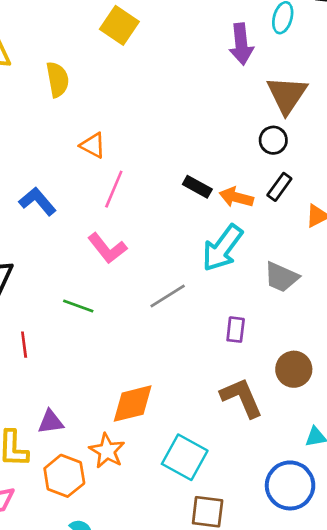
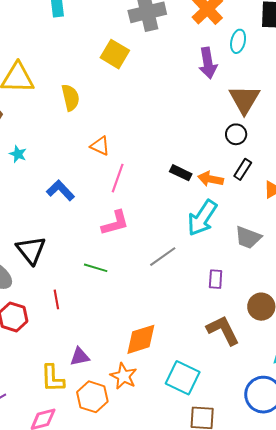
pink L-shape: (107, 248) -> (115, 223), turned -64

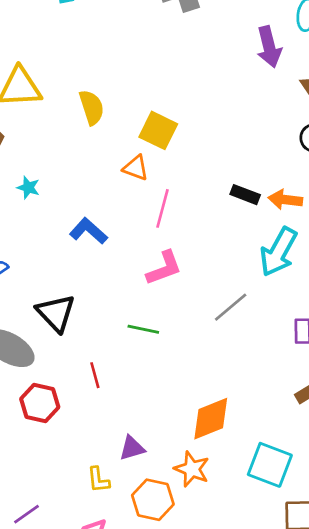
yellow square: (115, 54) -> (158, 130), moved
yellow L-shape: (53, 378) -> (98, 480), size x0.7

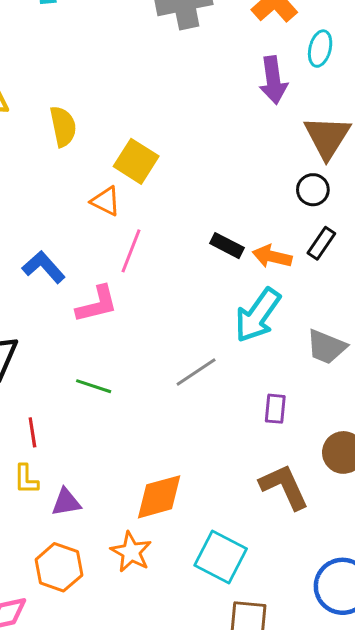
pink L-shape: (164, 268) -> (97, 304), moved
purple triangle: (132, 448) -> (66, 502), moved
yellow L-shape: (98, 480) -> (26, 479), moved
orange hexagon: (153, 500) -> (59, 567), moved

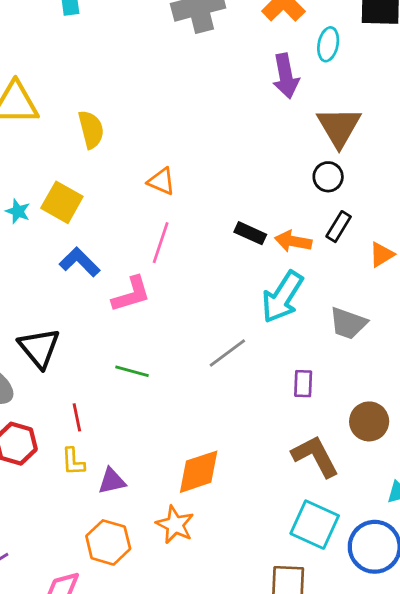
yellow square: (136, 161) -> (62, 202), moved
orange triangle: (106, 201) -> (161, 181), moved
cyan square: (221, 557) -> (315, 525), moved

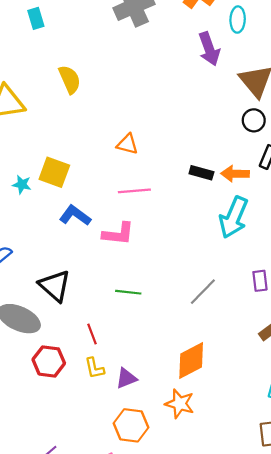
yellow semicircle: (91, 129) -> (70, 79), moved
pink line: (161, 243) -> (134, 191), turned 76
pink L-shape: (131, 294) -> (118, 234), turned 32
gray line: (227, 353) -> (203, 292), moved

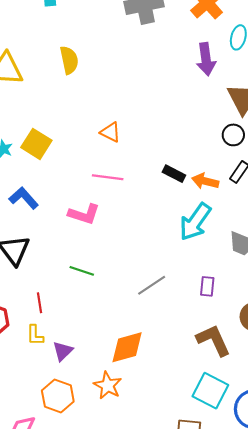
blue L-shape: (75, 215) -> (24, 198), moved
purple triangle: (126, 378) -> (63, 351), turned -35

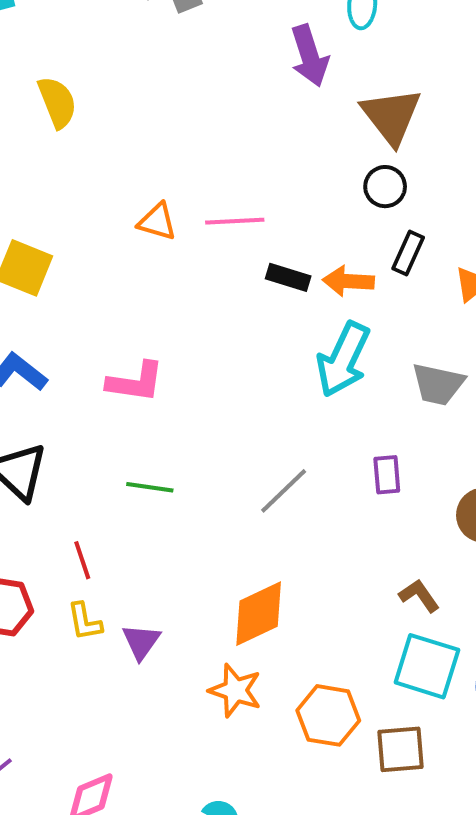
pink line: (108, 177) -> (235, 221), moved
brown L-shape: (214, 340) -> (419, 596), moved, size x0.6
orange hexagon: (58, 396) -> (328, 715), moved

